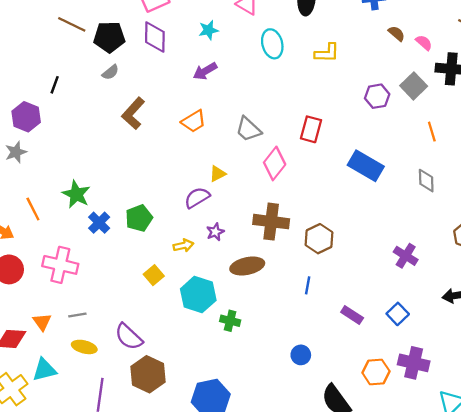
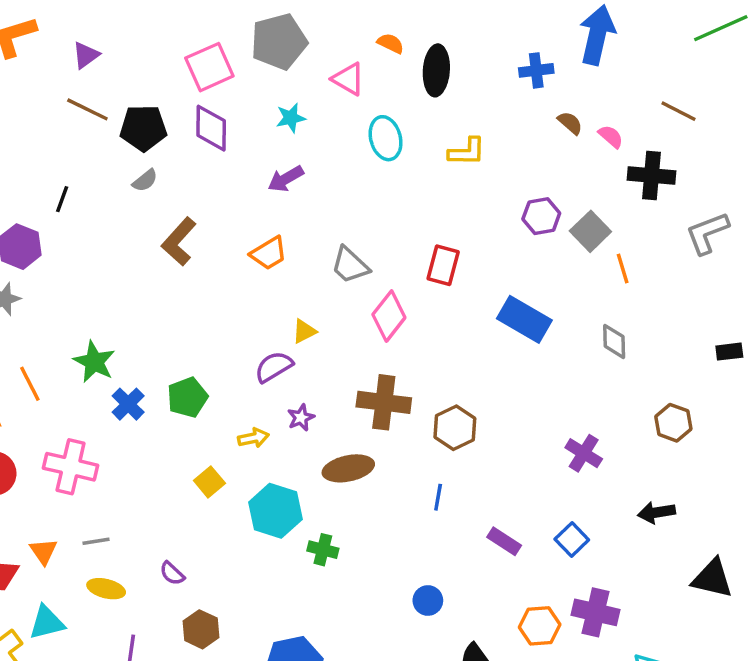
gray square: (414, 86) -> (590, 231), moved
purple semicircle: (129, 337) -> (172, 573), size x0.6
brown hexagon: (148, 374) -> (201, 629), size x0.7

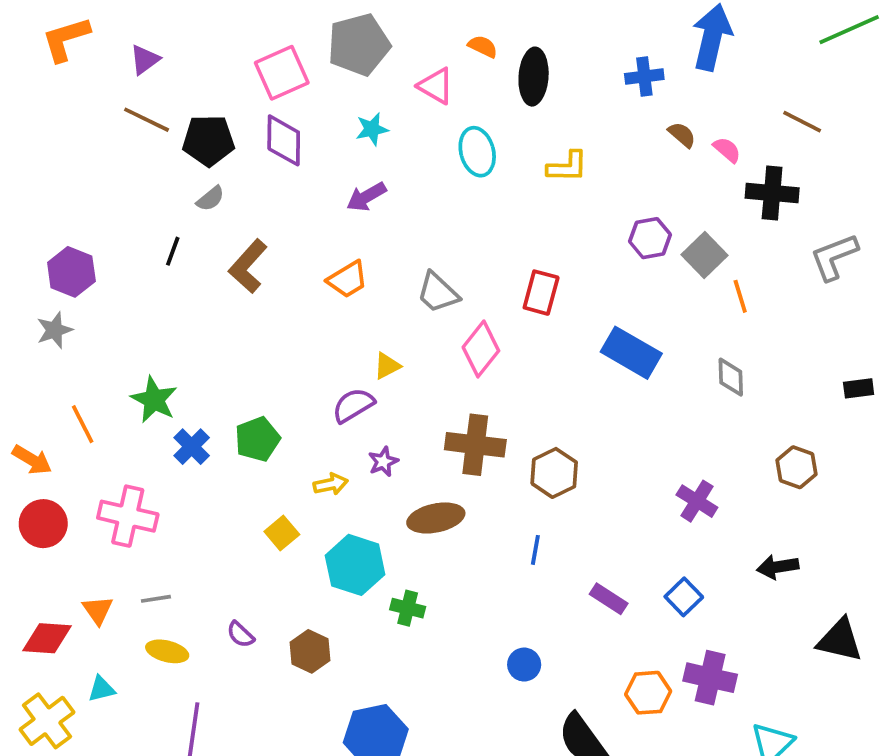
black line: (62, 199) -> (173, 251), moved
cyan triangle: (47, 623) -> (101, 689), size x0.7
brown hexagon: (201, 629) -> (310, 651), moved

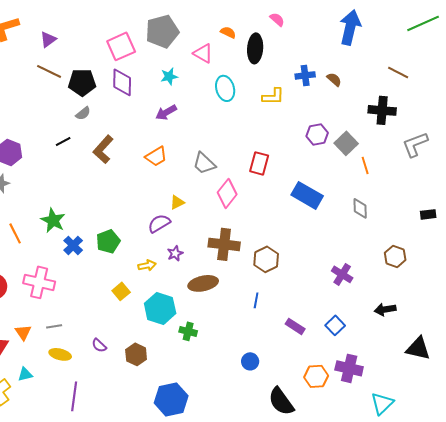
blue cross: (644, 77) -> (305, 75), moved
pink semicircle: (727, 150) -> (277, 19), moved
black line: (173, 251) -> (63, 141), turned 42

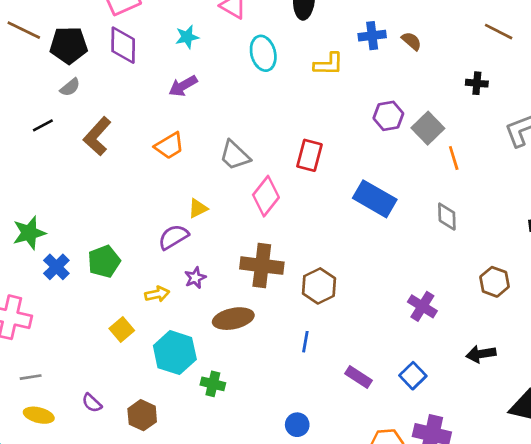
black cross: (382, 110) -> (477, 83), size x0.6
green star: (53, 220) -> (29, 233), turned 30

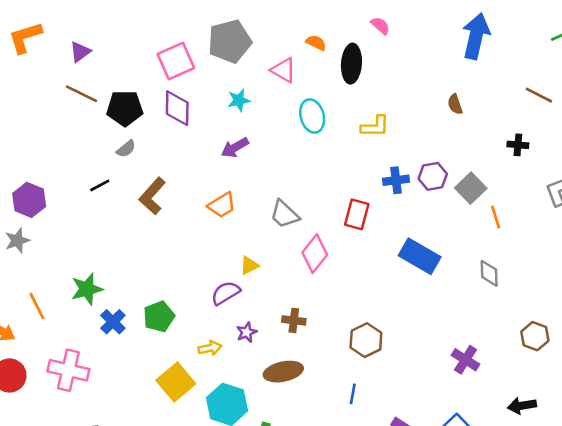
blue cross: (372, 36) -> (396, 180), moved
brown semicircle: (412, 41) -> (455, 104), turned -150
brown cross: (262, 266) -> (294, 320), moved, size x0.6
yellow square: (122, 329) -> (176, 382), size x1.6

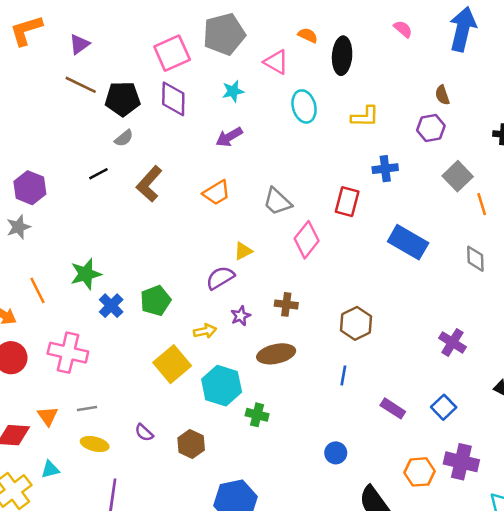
pink semicircle: (380, 26) -> (403, 29), moved
purple hexagon: (433, 176) -> (431, 128), moved

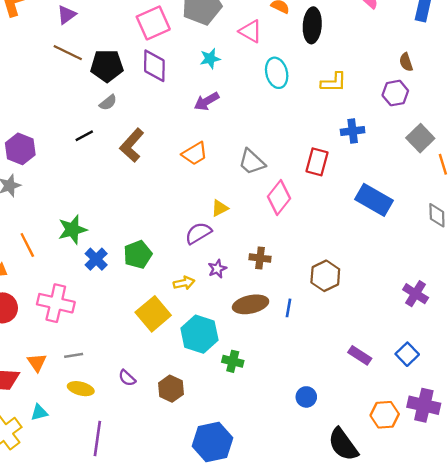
blue line: (343, 375) -> (289, 308), moved

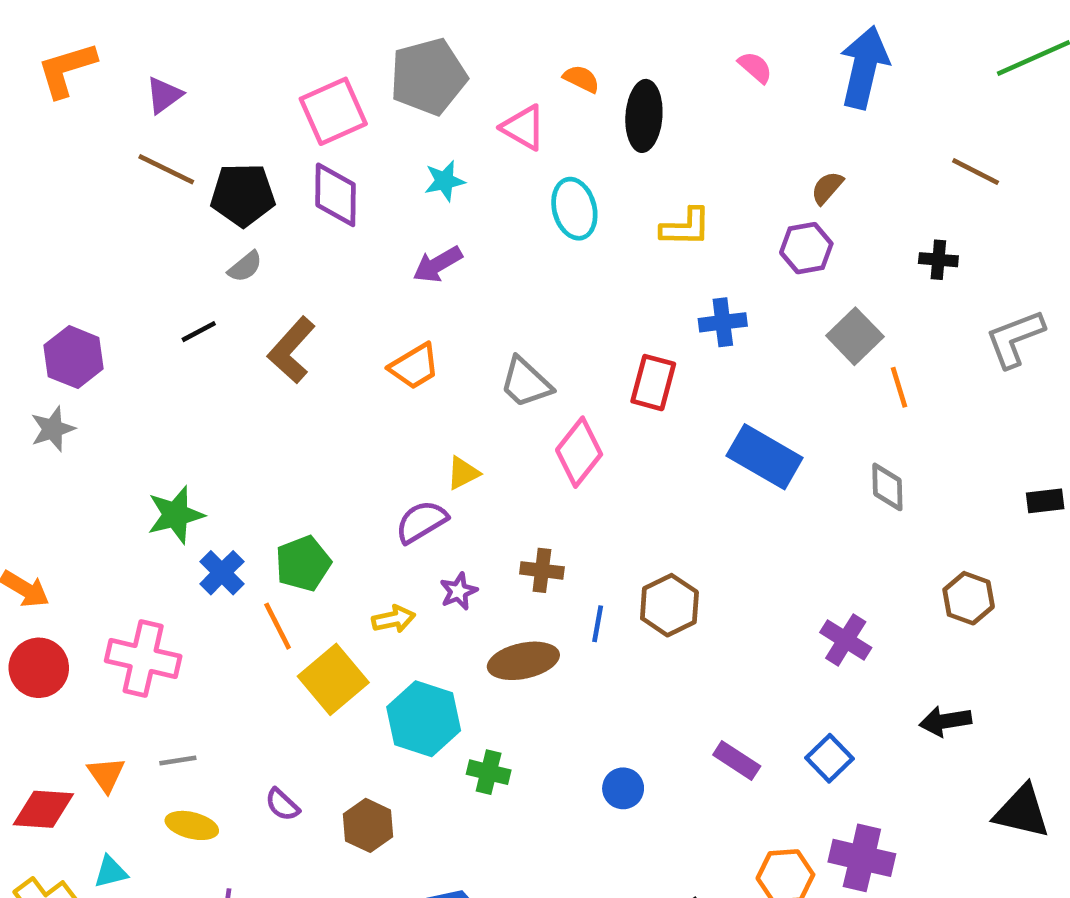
brown semicircle: (406, 62) -> (827, 188), turned 60
orange line: (27, 245) -> (278, 626), moved
blue line: (289, 308) -> (598, 624), moved
blue circle: (306, 397) -> (623, 788), moved

